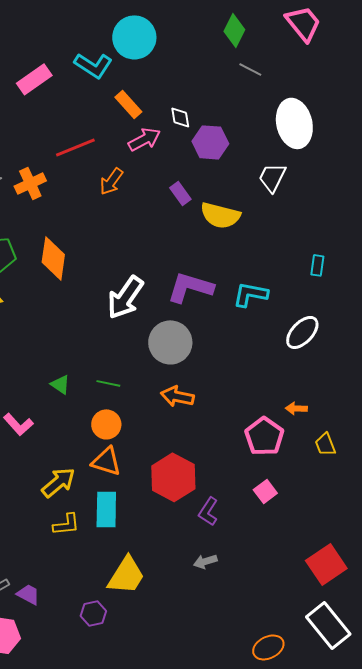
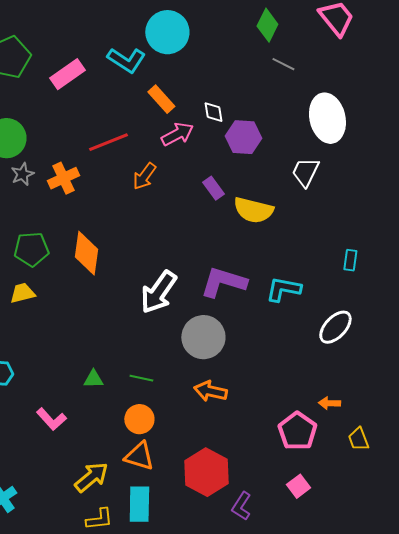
green triangle: (60, 384) -> (93, 379), turned -35

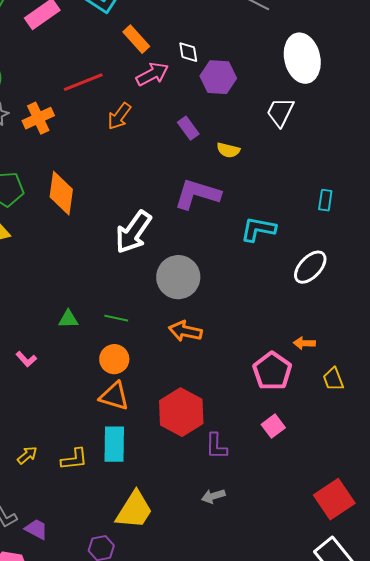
yellow semicircle: (253, 210) -> (228, 150), size x0.6
purple L-shape: (223, 282) -> (197, 194), moved
pink L-shape: (51, 419) -> (26, 359), size x0.7
yellow arrow: (91, 477) -> (27, 455), moved, size x0.6
purple L-shape: (241, 506) -> (216, 446), turned -32

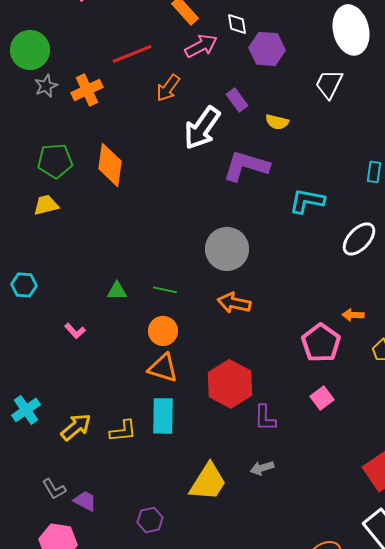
white arrow: (133, 232) -> (202, 128), moved
yellow arrow: (27, 455) -> (76, 427), size x1.5
yellow trapezoid: (134, 510) -> (208, 482), moved

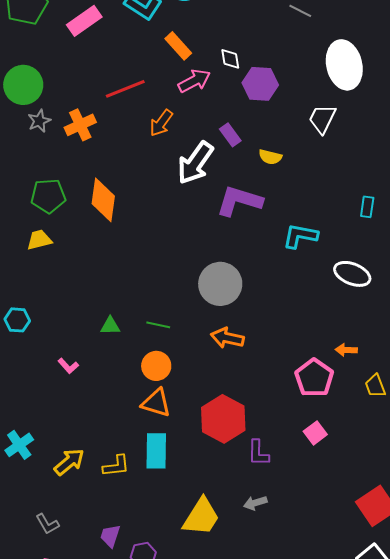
white ellipse: (359, 239) -> (352, 274), turned 69
purple trapezoid: (85, 501) -> (110, 536), moved, turned -100

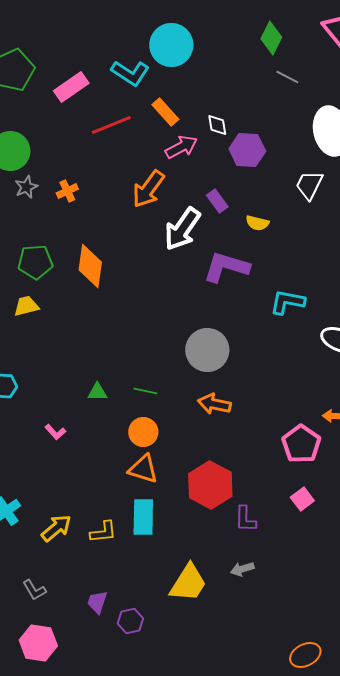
red line: (125, 89) -> (111, 125), moved
orange arrow: (161, 123) -> (148, 189), size x1.4
orange cross: (80, 125) -> (67, 191), size x0.7

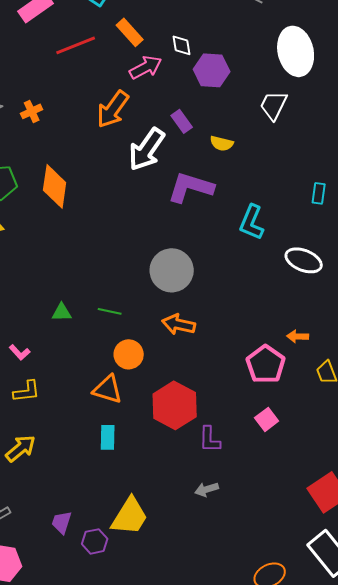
cyan L-shape: (287, 302) -> (252, 222), turned -78
orange circle: (143, 432) -> (129, 354), moved
cyan rectangle: (143, 517) -> (108, 437), size x0.7
yellow L-shape: (103, 532) -> (27, 391), moved
yellow trapezoid: (188, 583) -> (130, 516), moved

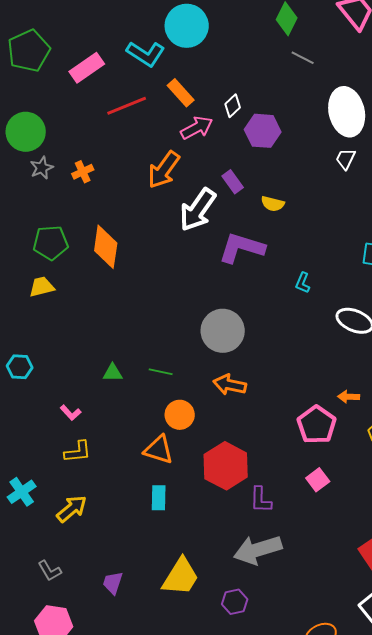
white diamond: (182, 45) -> (233, 106), turned 55
white trapezoid: (274, 105) -> (346, 159), moved, size x0.7
cyan L-shape: (252, 222) -> (303, 283), size x0.6
gray arrow: (207, 489) -> (258, 550), size x2.0
purple hexagon: (95, 541) -> (235, 602), moved

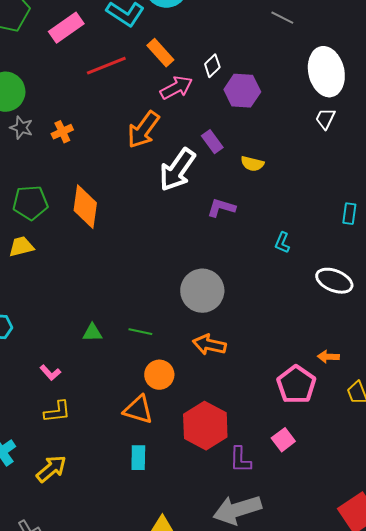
gray star: (42, 168) -> (21, 128), turned -30
purple L-shape: (242, 248) -> (221, 208), size x0.6
pink square: (318, 480) -> (283, 440), moved

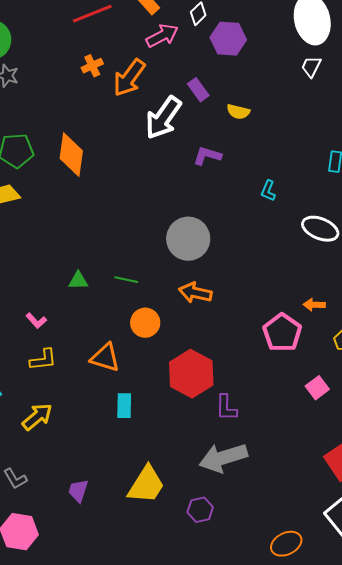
orange cross: (62, 132) -> (92, 66), moved
orange triangle: (138, 410) -> (105, 358), moved
pink square: (283, 440) -> (317, 388), moved

